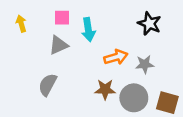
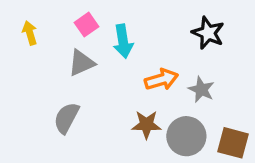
pink square: (62, 18) -> (86, 25), turned -35
gray star: (145, 64) -> (201, 90), turned 30

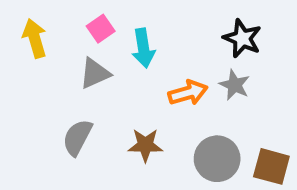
yellow arrow: (30, 33) -> (35, 38), size x1.4
gray star: (201, 90) -> (235, 85), moved
brown star: (146, 125) -> (145, 145), moved

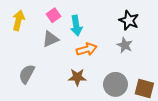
yellow arrow: (35, 38) -> (18, 20), turned 30
orange arrow: (188, 93) -> (87, 49), moved
gray semicircle: (77, 137) -> (27, 74), moved

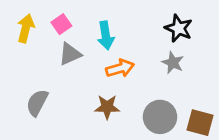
pink square: (54, 15) -> (61, 24), moved

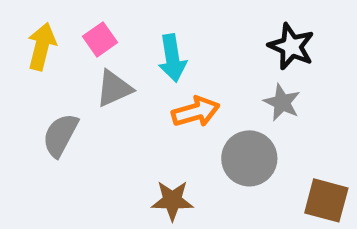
gray semicircle: (37, 103) -> (60, 135), moved
brown star: (107, 107) -> (172, 200), moved
gray circle: (160, 117) -> (249, 158), moved

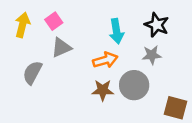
cyan arrow: (172, 58) -> (117, 31), moved
gray star: (282, 102) -> (152, 55), turned -30
brown star: (172, 200) -> (103, 90), moved

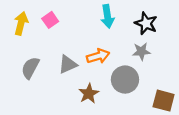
cyan arrow: (117, 31) -> (107, 16), moved
gray triangle: (61, 47) -> (68, 64), moved
brown star: (103, 90) -> (89, 94), moved, turned -30

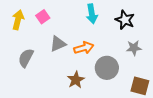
gray star: (141, 51) -> (134, 48), moved
gray triangle: (68, 64) -> (58, 44), moved

